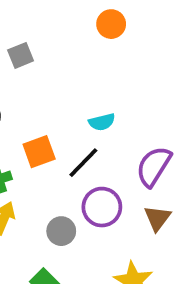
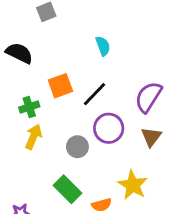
cyan semicircle: (102, 122) -> (103, 46), moved, turned -96

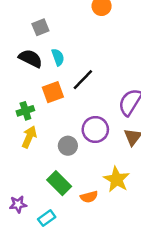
cyan semicircle: (103, 46) -> (58, 57), moved
black semicircle: (19, 53) -> (30, 58), moved
black line: (94, 94) -> (83, 80), moved

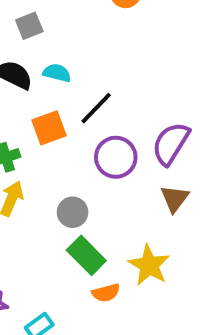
cyan semicircle: (58, 57) -> (57, 73), turned -56
purple circle: (95, 129) -> (116, 157), moved
green rectangle: (59, 183) -> (86, 255), moved

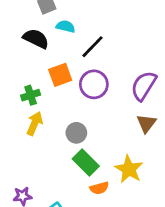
cyan semicircle: (57, 73) -> (66, 26), moved
black line: (96, 108) -> (93, 47), moved
purple circle: (116, 157) -> (94, 84), moved

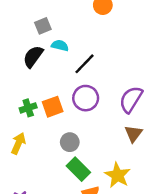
black semicircle: (36, 39) -> (33, 56), turned -80
orange square: (60, 75) -> (53, 107), moved
yellow arrow: (35, 123) -> (18, 143), moved

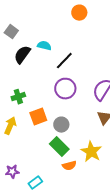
gray square: (43, 26) -> (11, 32), moved, turned -32
orange square: (53, 107) -> (38, 117), moved
gray circle: (70, 142) -> (61, 125), moved

